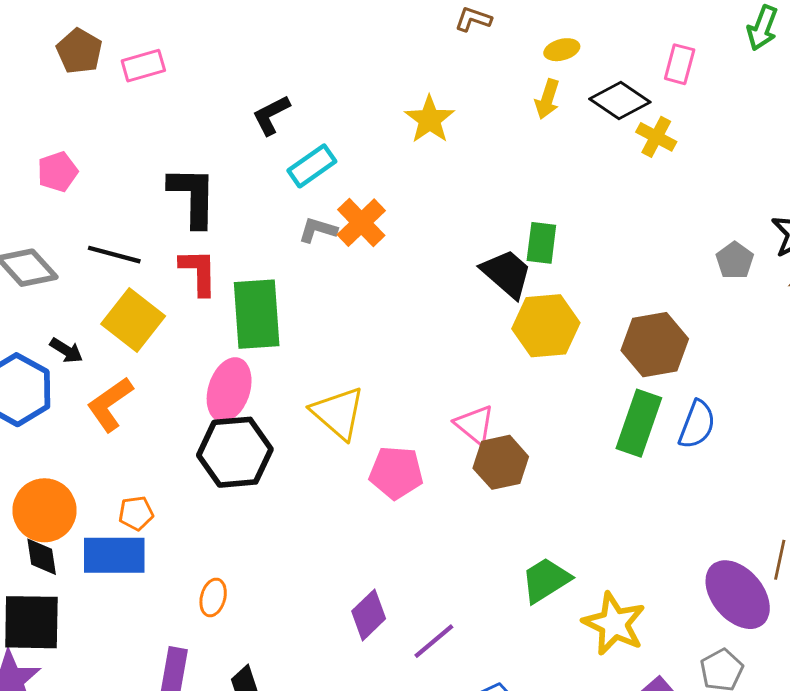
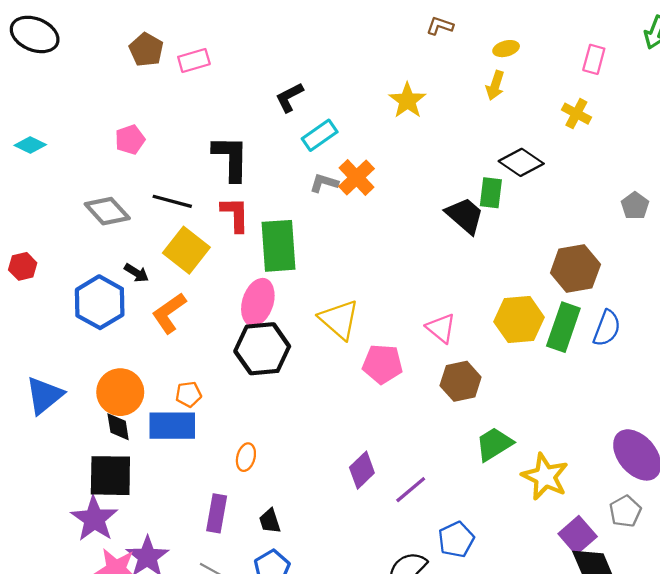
black diamond: (620, 101) -> (521, 162), moved
yellow hexagon: (546, 326) -> (519, 319), moved
brown hexagon: (501, 462) -> (461, 381), moved

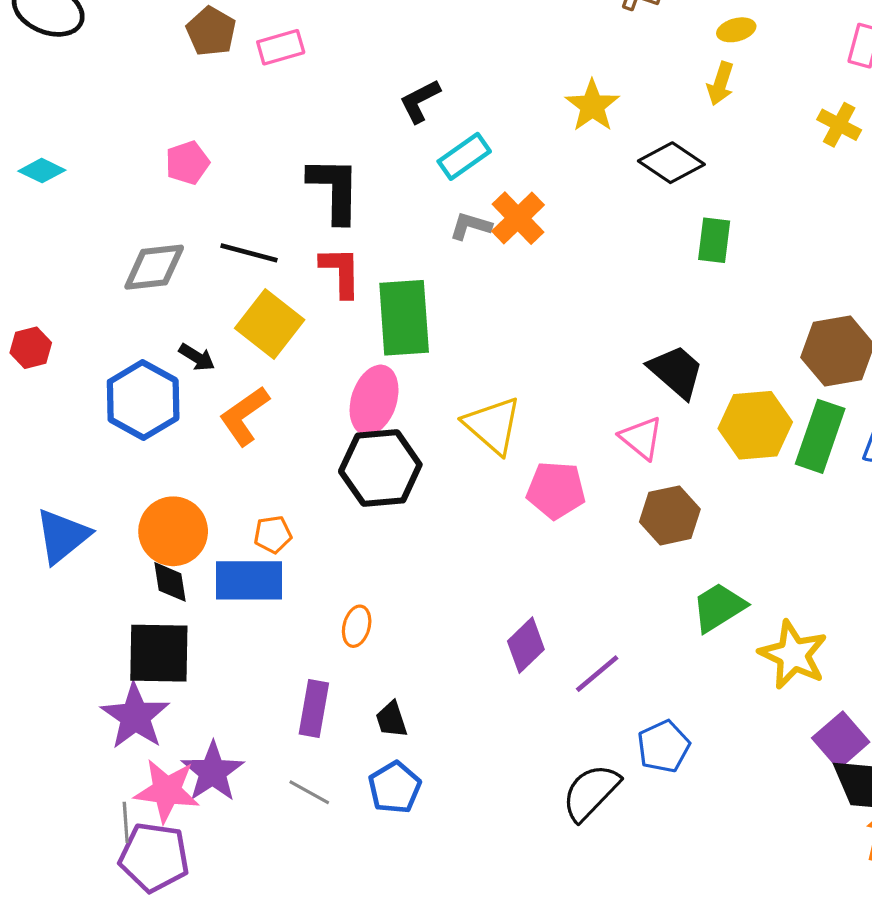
black diamond: (521, 162) -> (671, 163), moved
gray diamond: (107, 211) -> (154, 267), turned -54
black trapezoid: (465, 215) -> (676, 372), moved

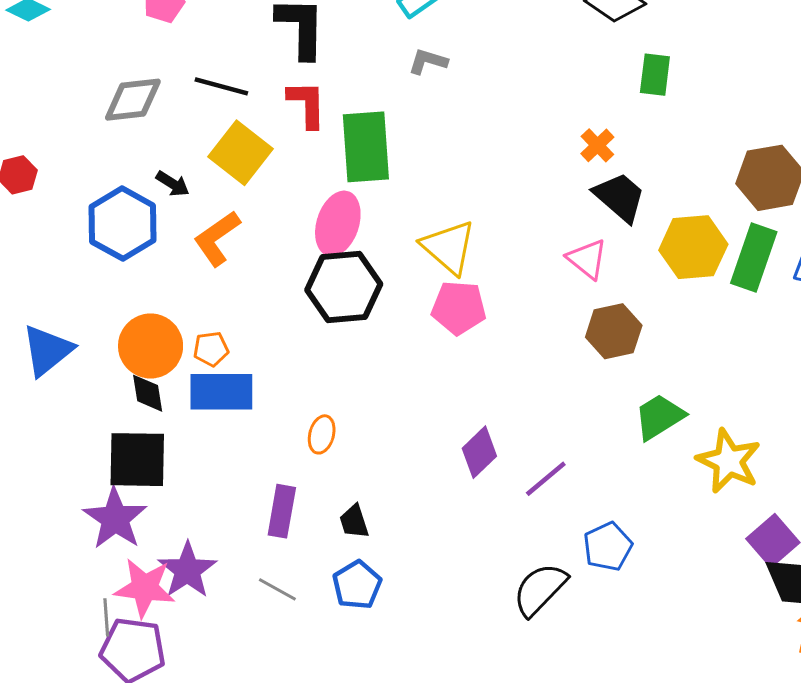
orange cross: (518, 218) -> (597, 145), moved, size x0.7
pink pentagon: (556, 490) -> (459, 308), moved
orange pentagon: (273, 534) -> (211, 349), moved

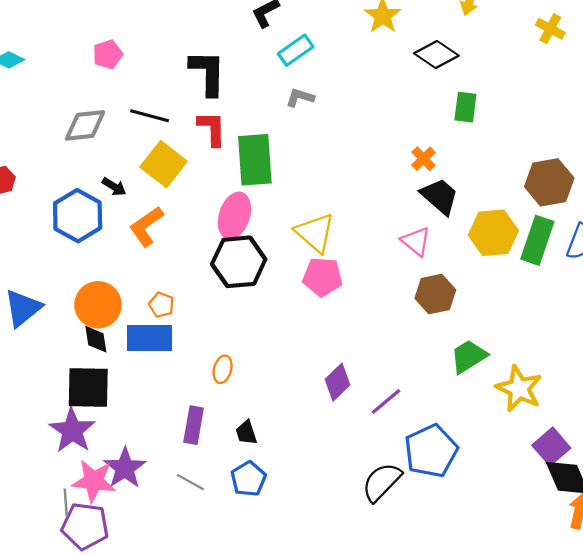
orange pentagon: (211, 349) -> (161, 305), moved, turned 30
blue pentagon: (608, 547) -> (431, 451), size x1.5

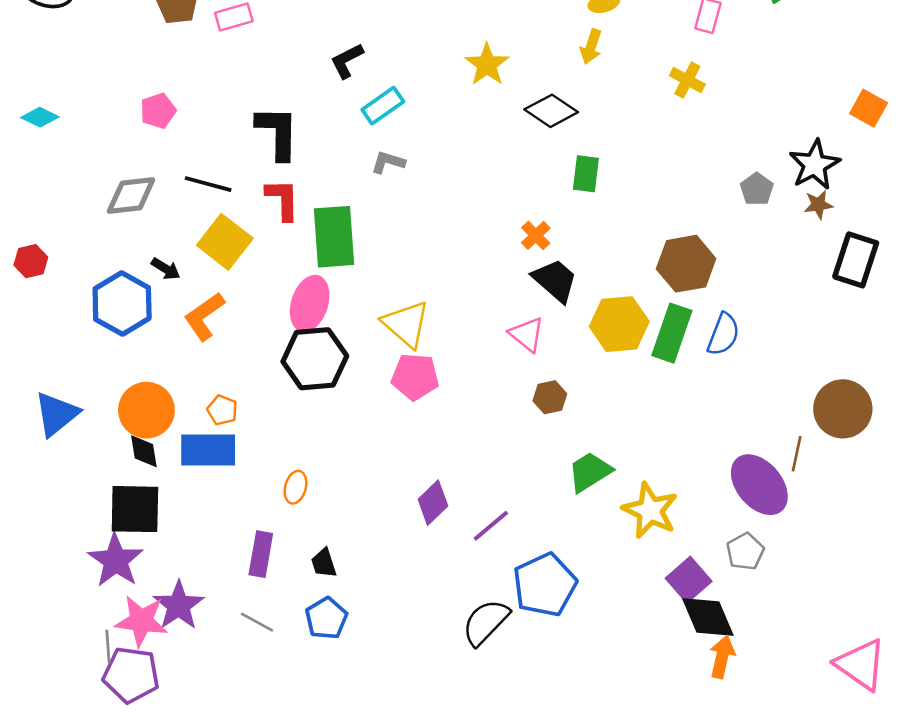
brown hexagon: (435, 294) -> (550, 397), size x0.7

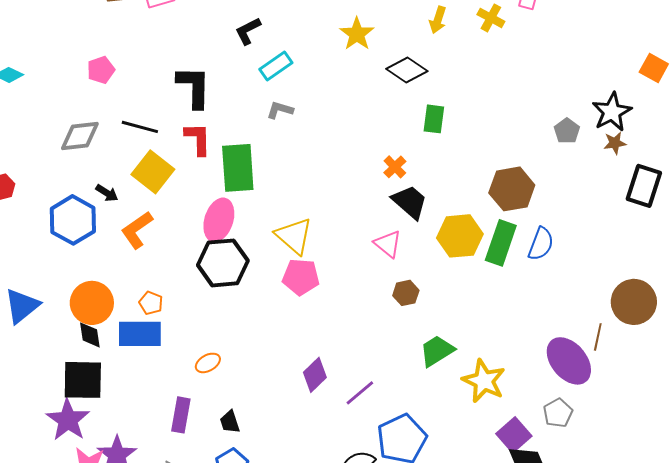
yellow cross: (687, 80) -> (491, 18), moved
orange ellipse: (295, 487) -> (208, 363), turned 45

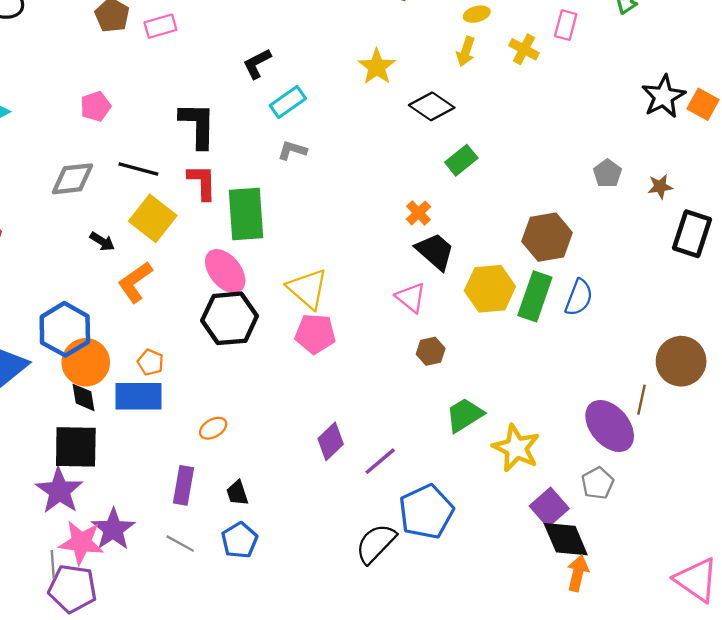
black star: (612, 112) -> (663, 96), moved
green rectangle: (434, 119) -> (461, 160), turned 44
blue hexagon: (73, 220) -> (65, 329), moved
pink ellipse: (219, 220) -> (225, 271), turned -57

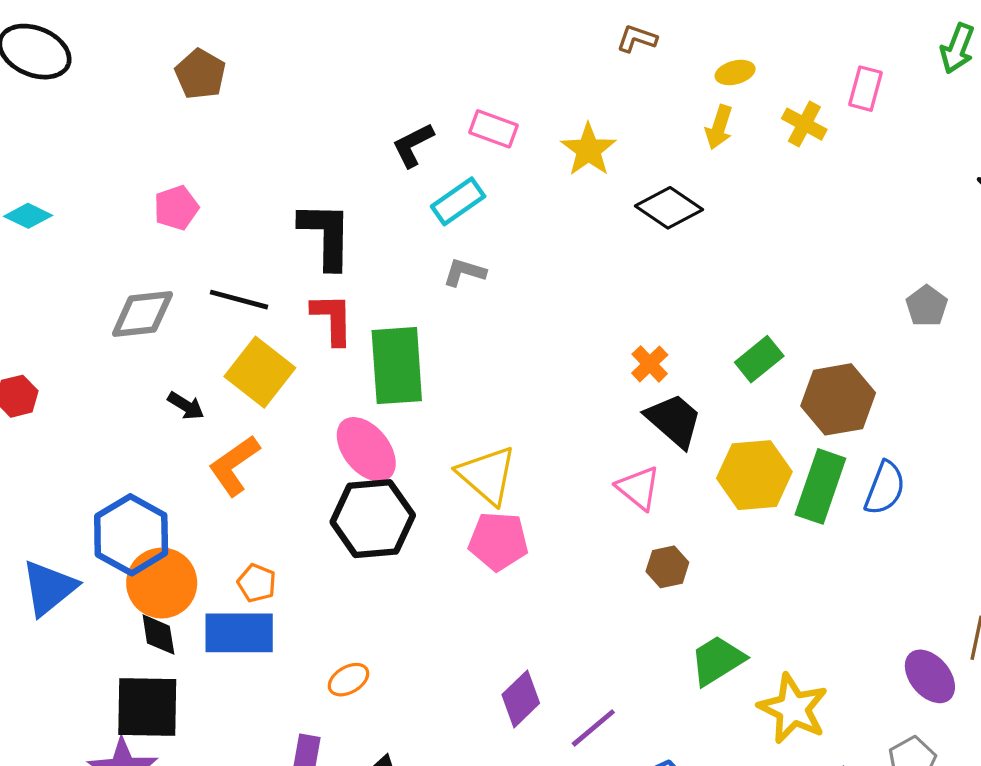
pink rectangle: (160, 26) -> (493, 129), moved, turned 36
green rectangle: (461, 160) -> (759, 359), moved
purple ellipse: (610, 426) -> (930, 676), size x0.7

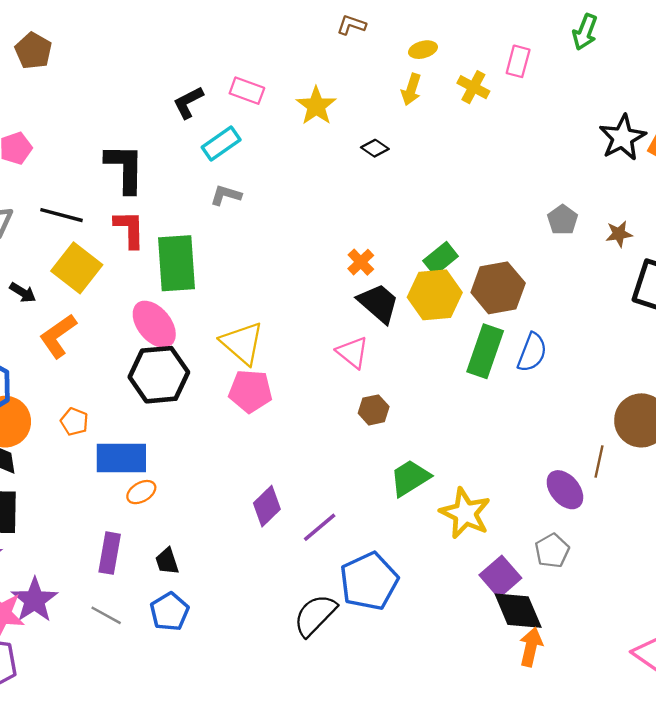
black diamond: (669, 208) -> (375, 148), size x0.6
yellow hexagon: (754, 475) -> (435, 295), moved
blue rectangle: (239, 633) -> (121, 458), moved

